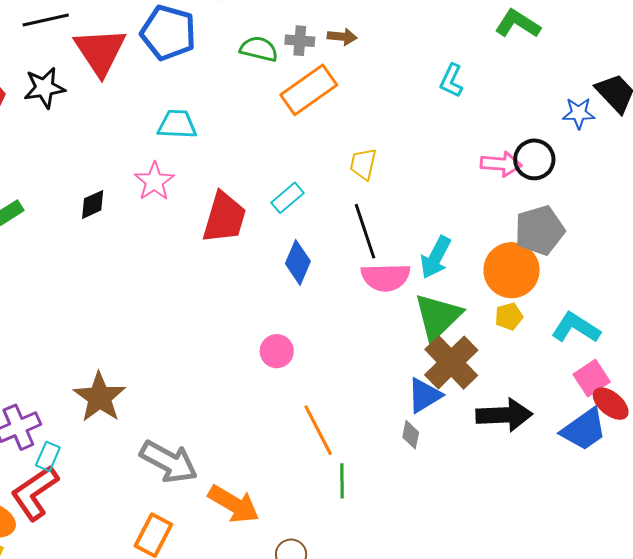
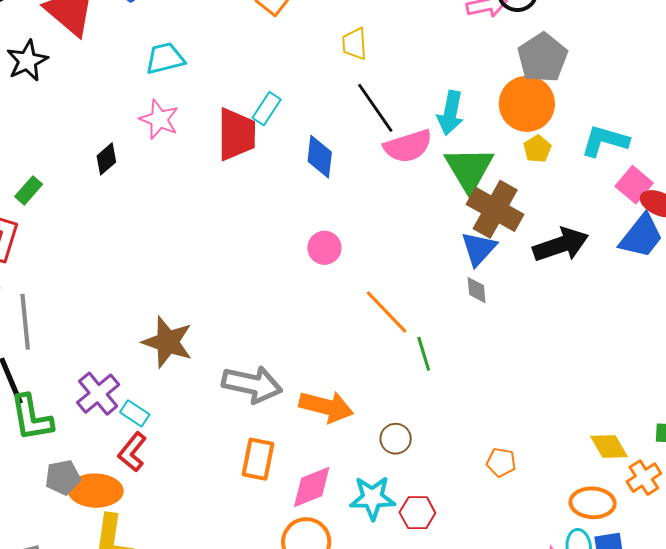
cyan rectangle: (287, 198) -> (267, 109), moved
cyan rectangle: (48, 456) -> (135, 413), turned -64
red L-shape: (35, 493) -> (132, 452), size x0.7

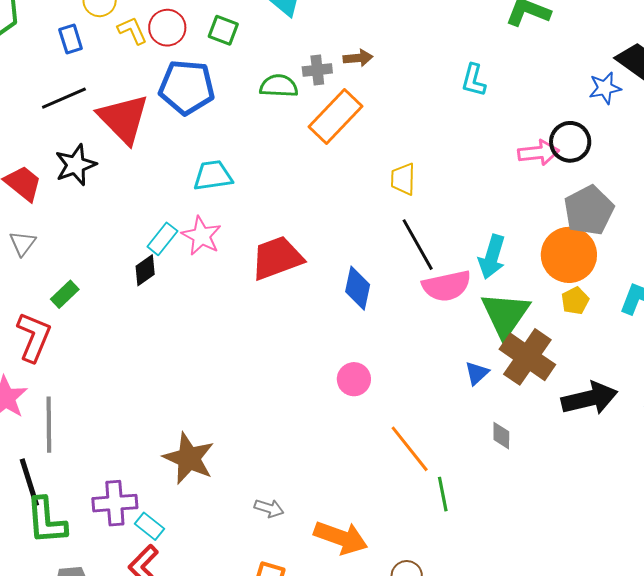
cyan rectangle: (267, 109) -> (162, 239), moved
red trapezoid: (236, 134) -> (277, 258), turned -116
blue triangle: (479, 249) -> (477, 373), moved, size x0.7
gray arrow: (252, 384) -> (269, 508), size x0.5
purple cross: (98, 394) -> (115, 503), turned 30

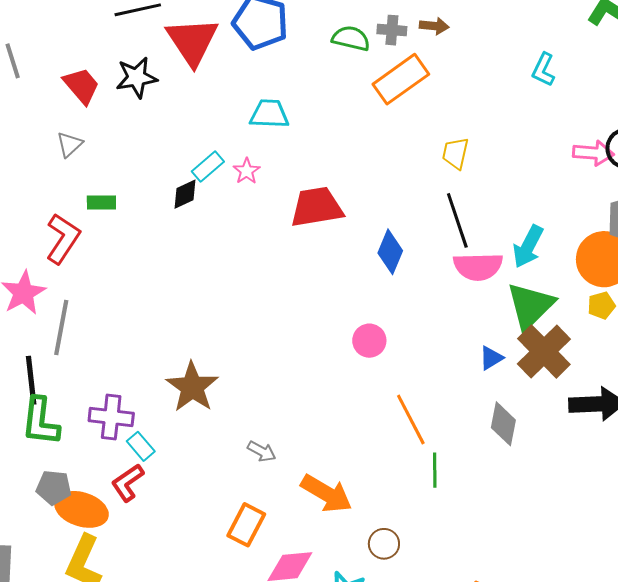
pink star: (201, 236) -> (247, 171), size x0.7
green rectangle: (65, 294) -> (101, 202), turned 32
gray diamond: (501, 436) -> (503, 424), size x1.5

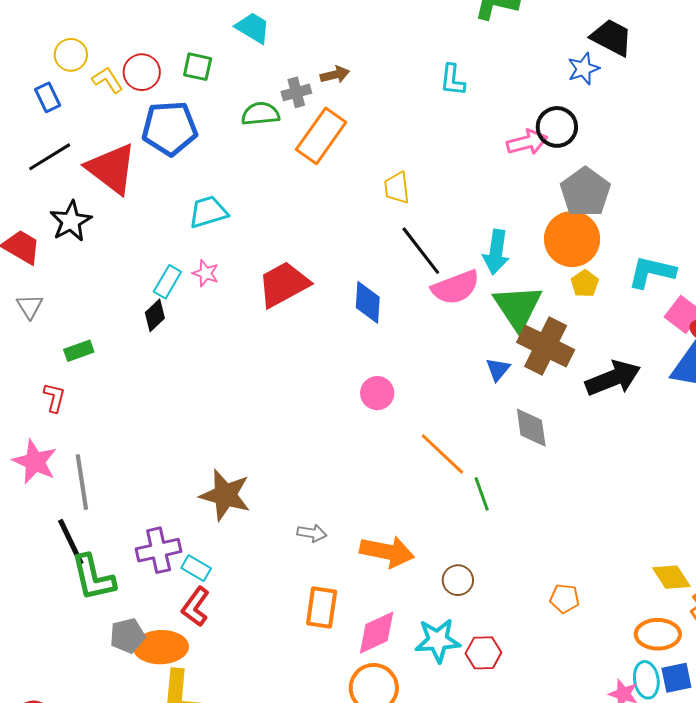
red L-shape: (63, 239) -> (54, 398), size x0.6

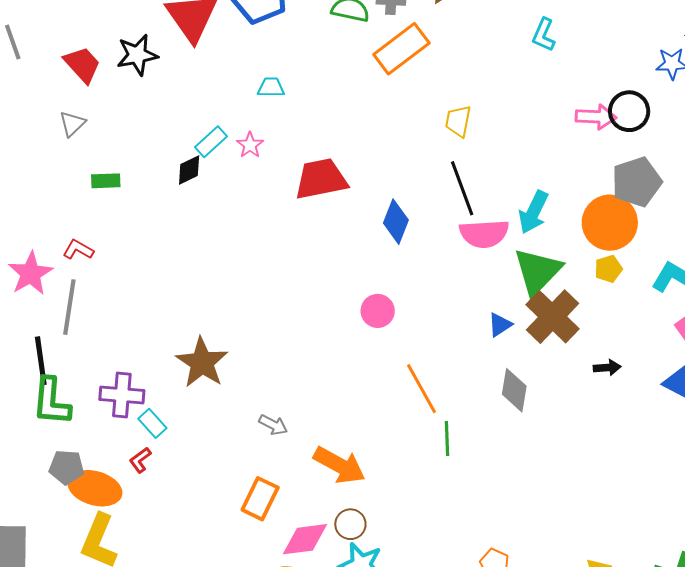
cyan trapezoid: (208, 212) -> (271, 87), size x0.7
black arrow: (613, 378) -> (607, 368), size x0.5
red L-shape: (54, 398) -> (78, 250), moved, turned -92
brown circle: (458, 580) -> (350, 524), moved
red L-shape: (196, 607) -> (140, 460), size x0.7

